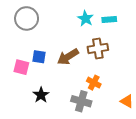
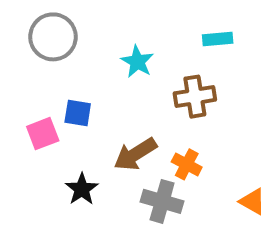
cyan star: (85, 18) -> (137, 62), moved
brown arrow: (68, 57) -> (135, 154), moved
pink square: (21, 67) -> (43, 134), turned -35

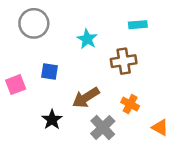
pink square: (43, 134) -> (16, 85), moved
orange cross: (187, 164) -> (130, 104), moved
gray cross: (162, 201) -> (103, 127), turned 30

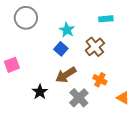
brown cross: (124, 61) -> (95, 47), turned -30
blue square: (49, 72) -> (61, 49), moved, turned 32

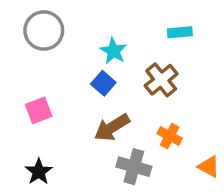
pink square: (12, 65) -> (39, 110), moved
black star: (40, 92) -> (39, 172), moved
gray cross: (79, 98) -> (134, 167), turned -30

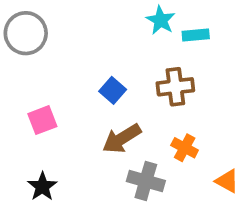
gray circle: (44, 31) -> (26, 33), moved
cyan star: (114, 51) -> (161, 20), moved
brown cross: (161, 80) -> (175, 87), turned 32

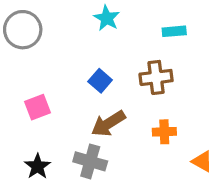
cyan star: (161, 20) -> (107, 18), moved
orange cross: (185, 148) -> (164, 132), turned -30
gray cross: (146, 181) -> (90, 161), moved

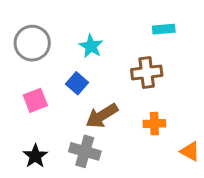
cyan star: (107, 18) -> (91, 46), moved
gray circle: (23, 30) -> (32, 43), moved
blue square: (100, 81) -> (77, 83), moved

